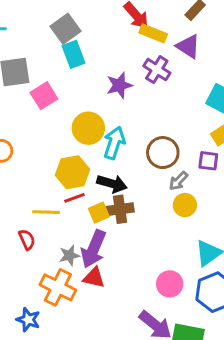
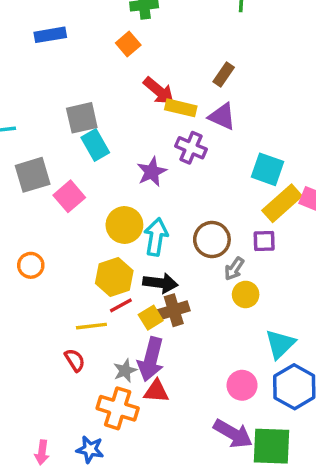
gray square: (65, 29) -> (82, 118), turned 32

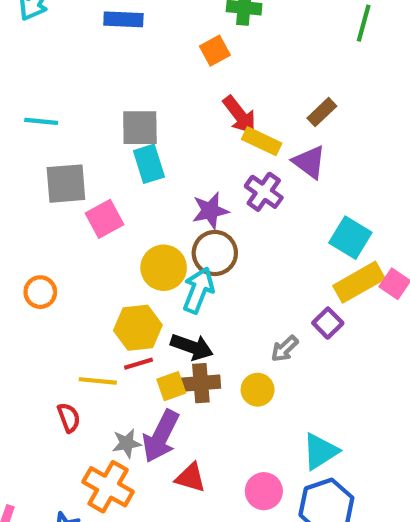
brown circle: (212, 240) -> (215, 253), moved
purple square: (264, 241) -> (328, 323), turned 35
yellow circle: (246, 294) -> (258, 390), moved
red triangle: (156, 391) -> (191, 478), moved

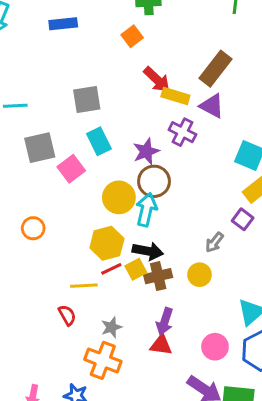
brown rectangle: (322, 112) -> (216, 69), size x1.6
cyan rectangle: (149, 164) -> (99, 141), moved
yellow square: (171, 386) -> (136, 269), moved
purple arrow: (161, 436) -> (165, 321), moved, size x0.7

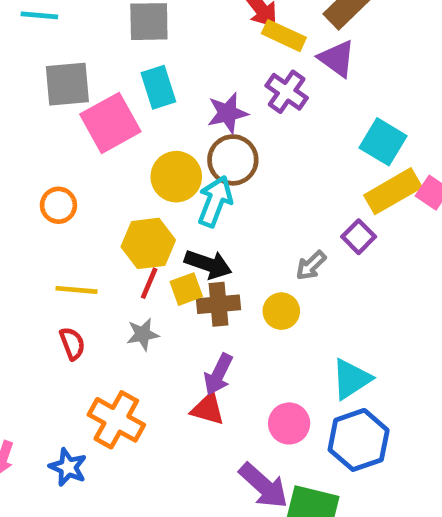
pink square: (71, 169) -> (110, 123), size x1.4
orange circle: (33, 228) -> (58, 205), moved
red line: (111, 269) -> (149, 283), turned -50
yellow line: (84, 286) -> (77, 290), moved
gray star: (111, 327) -> (143, 334), moved

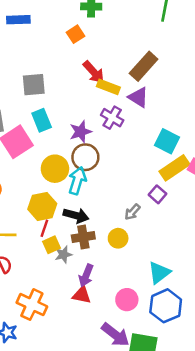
yellow square: (186, 289) -> (51, 245), moved
gray star: (143, 334) -> (63, 254), moved

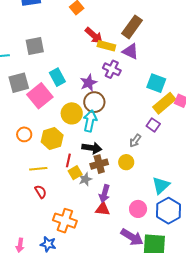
gray square: (34, 85) -> (35, 46), moved
yellow hexagon: (42, 206) -> (52, 139), moved

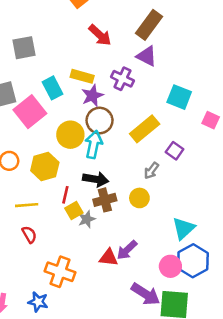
yellow rectangle: (106, 46) -> (82, 76), moved
yellow rectangle: (164, 103) -> (145, 129), moved
purple arrow: (104, 194) -> (127, 250), moved, turned 30
pink circle: (138, 209) -> (170, 266), moved

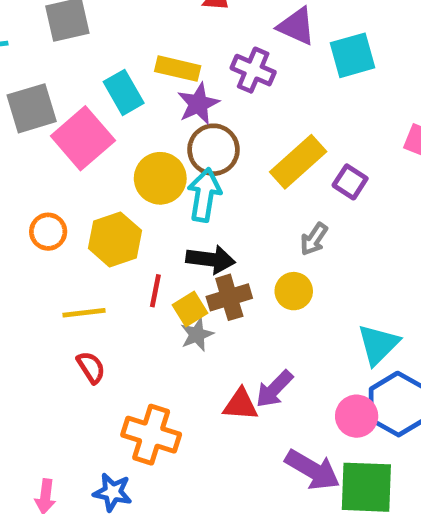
cyan square: (179, 97) -> (352, 55), moved, turned -35
purple square: (175, 151) -> (350, 182), moved
yellow square: (74, 210) -> (190, 309), moved

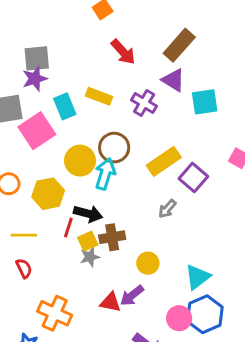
purple star: (198, 104) -> (35, 79), moved
purple square: (350, 182) -> (193, 177), size x1.4
black arrow: (211, 259) -> (88, 214), moved
yellow circle: (294, 291) -> (148, 263), moved

